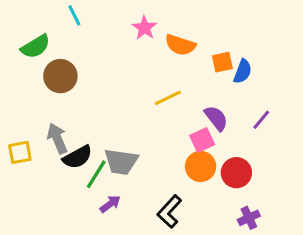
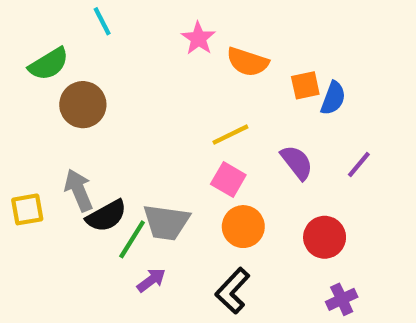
pink square: (202, 140) -> (228, 180), moved, turned -35
orange circle: (201, 166) -> (243, 227), moved

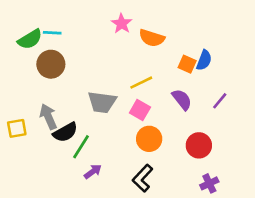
cyan line: (102, 21) -> (52, 33), moved, turned -60
orange square: (305, 85) -> (187, 64), moved, turned 36
gray trapezoid: (166, 222) -> (102, 102), moved

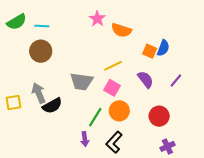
green semicircle: (30, 39) -> (17, 22), moved
green line: (81, 147) -> (95, 117), moved
purple arrow: (93, 172) -> (85, 139), moved, turned 120

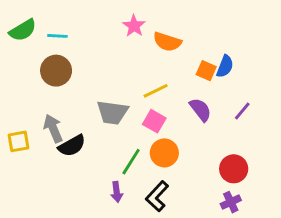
red circle: (159, 116) -> (234, 169), moved

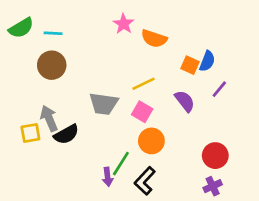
purple line: (242, 111) -> (219, 89), moved
yellow square: (18, 141) -> (30, 133), moved
green line: (131, 162) -> (121, 164), moved

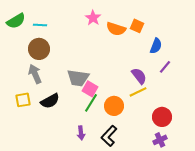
orange square: (190, 65) -> (137, 26), moved
yellow line: (143, 84) -> (138, 92), moved
pink square: (142, 112) -> (90, 89), moved
gray arrow: (49, 118) -> (35, 74), moved
green line: (121, 164) -> (91, 103), moved

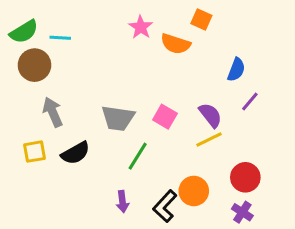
orange square: (137, 26) -> (201, 20), moved
brown circle: (39, 49) -> (34, 65), moved
pink square: (90, 89) -> (165, 117), moved
orange circle: (114, 106) -> (194, 191), moved
purple cross: (160, 140) -> (242, 212), turned -32

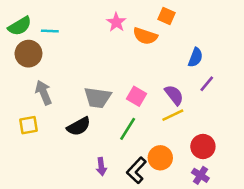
black semicircle: (75, 153) -> (79, 126), moved
green line: (138, 156) -> (128, 129), moved

